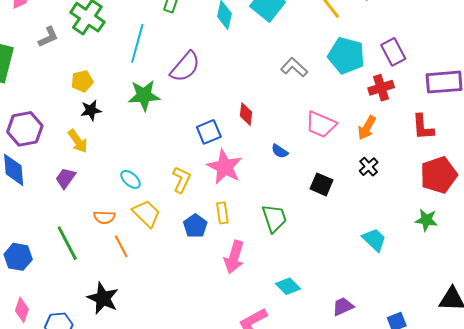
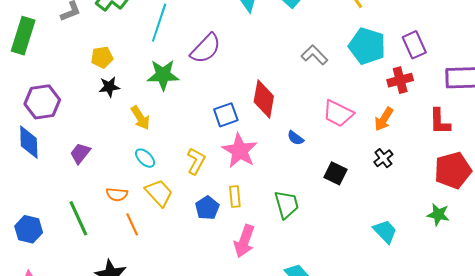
red diamond: (246, 114) -> (264, 99), size x1.6
yellow arrow: (78, 141) -> (140, 118), moved

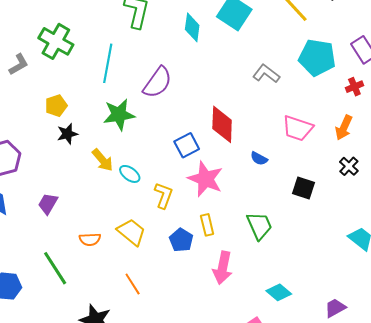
red cross: (400, 80) -> (354, 87), size x0.7
cyan ellipse: (145, 158) -> (130, 174), moved
orange line: (132, 224) -> (133, 284), moved

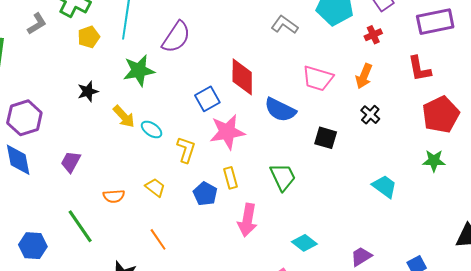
yellow pentagon: (56, 106) -> (89, 37), moved
blue semicircle: (259, 159) -> (280, 110), size x1.8
pink star: (205, 179) -> (227, 132), turned -30
yellow trapezoid: (131, 232) -> (155, 187), size x0.7

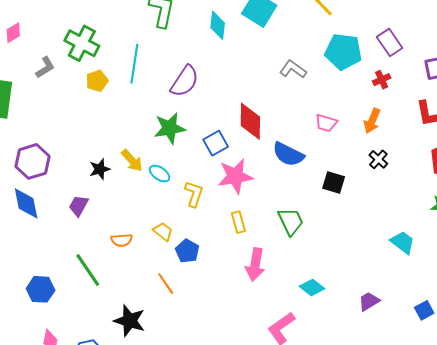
green star: (139, 71) -> (170, 128), moved
pink trapezoid: (318, 78) -> (326, 123), size x0.7
black star: (88, 91) -> (100, 169), moved
cyan trapezoid: (384, 186) -> (403, 242), moved
blue pentagon: (205, 194) -> (187, 251), moved

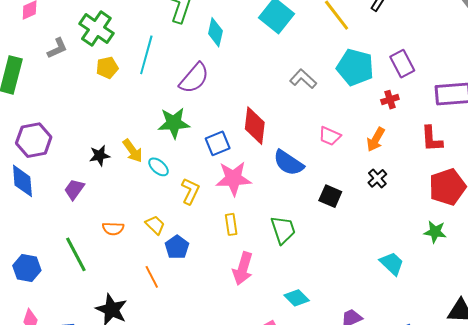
cyan diamond: (218, 25) -> (215, 32), moved

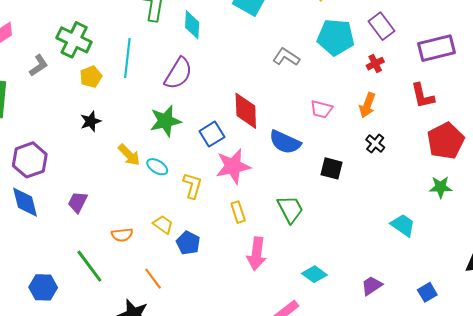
black star: (100, 156) -> (91, 121), moved
orange line: (152, 277) -> (153, 279), moved

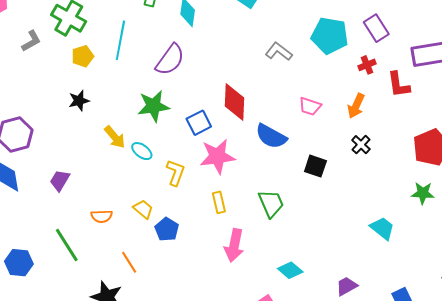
red L-shape: (423, 96) -> (399, 85), moved

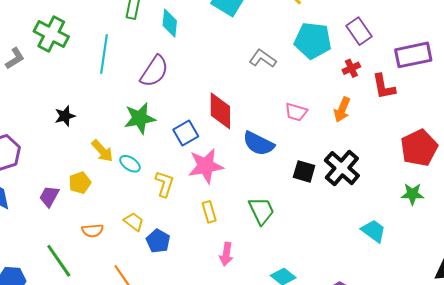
yellow pentagon: (83, 56) -> (80, 183), moved
black cross: (361, 145) -> (342, 168), moved, size x1.8
pink arrow: (234, 245) -> (226, 254), size x0.7

